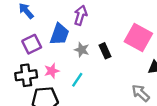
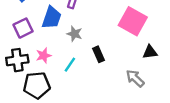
black rectangle: (105, 51) -> (98, 54), moved

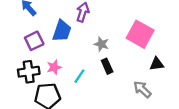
gray star: (74, 34) -> (102, 44), moved

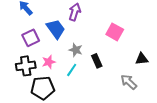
blue trapezoid: (62, 31) -> (56, 29), turned -55
pink square: (140, 34) -> (115, 32), moved, size x0.7
gray star: (102, 44) -> (76, 50), moved

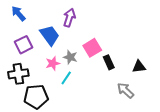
pink square: (115, 32) -> (92, 48), moved, turned 30
black rectangle: (97, 61) -> (109, 62), moved
pink star: (49, 62) -> (53, 63), moved

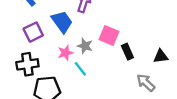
pink square: (92, 48) -> (109, 36), turned -36
cyan line: (66, 78) -> (80, 69), turned -72

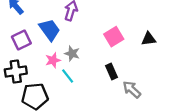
pink square: (109, 36) -> (114, 37), moved, turned 36
black rectangle: (127, 52) -> (111, 72), moved
black triangle: (161, 56) -> (149, 39), moved

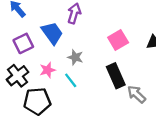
pink star: (53, 60) -> (48, 70), moved
black cross: (16, 72) -> (18, 76), turned -30
black rectangle: (111, 72) -> (116, 76), size x1.5

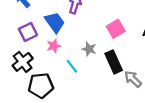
gray star: (75, 57) -> (89, 49), moved
pink star: (48, 70) -> (54, 46), moved

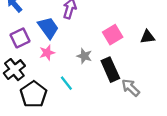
cyan line: (72, 66) -> (66, 83), moved
black pentagon: (41, 85) -> (34, 94), turned -30

